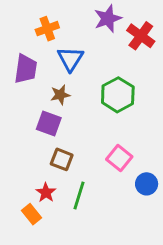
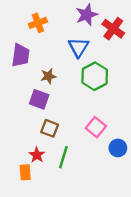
blue triangle: (70, 59) -> (78, 47), moved
orange rectangle: (31, 214) -> (25, 172), turned 35

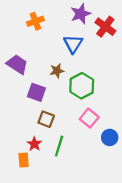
purple trapezoid: (21, 55) -> (17, 64), moved, turned -65
brown star: (48, 76) -> (57, 71), moved
green hexagon: (95, 76) -> (82, 86), moved

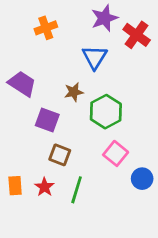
orange rectangle: (24, 160) -> (15, 186), moved

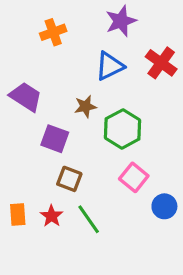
red cross: (137, 35) -> (161, 63), moved
blue triangle: (95, 57) -> (110, 66), turned 32
green line: (77, 190) -> (89, 219), turned -52

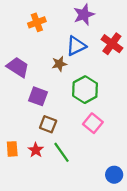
brown star: (85, 106) -> (59, 64), moved
blue circle: (164, 206) -> (114, 175), moved

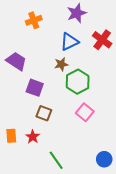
brown star: (59, 64) -> (61, 64), moved
green line: (62, 152) -> (56, 160), moved

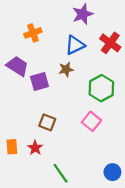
orange cross: (34, 20) -> (33, 33), moved
green hexagon: (78, 82) -> (101, 88), moved
purple square: (35, 88) -> (40, 82), moved, turned -36

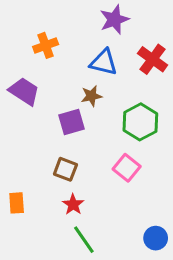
blue triangle: (75, 45) -> (104, 62), turned 40
purple square: (40, 82) -> (72, 122), moved
red star: (35, 148) -> (73, 204), moved

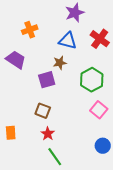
pink square: (127, 168) -> (99, 110), moved
blue circle: (156, 238) -> (103, 146), moved

